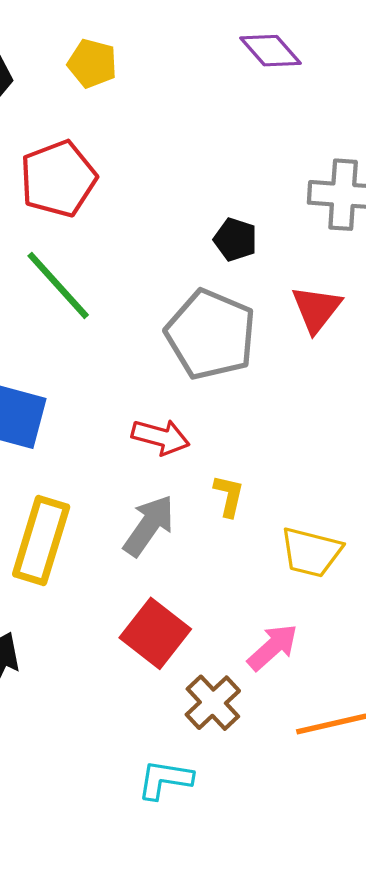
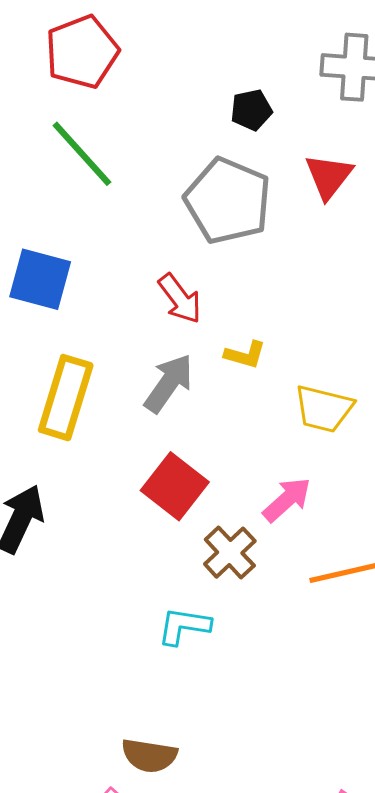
black pentagon: (235, 240) -> (251, 110), turned -30
red arrow: (161, 437) -> (180, 299), turned 38
yellow L-shape: (229, 496) -> (245, 355), turned 93

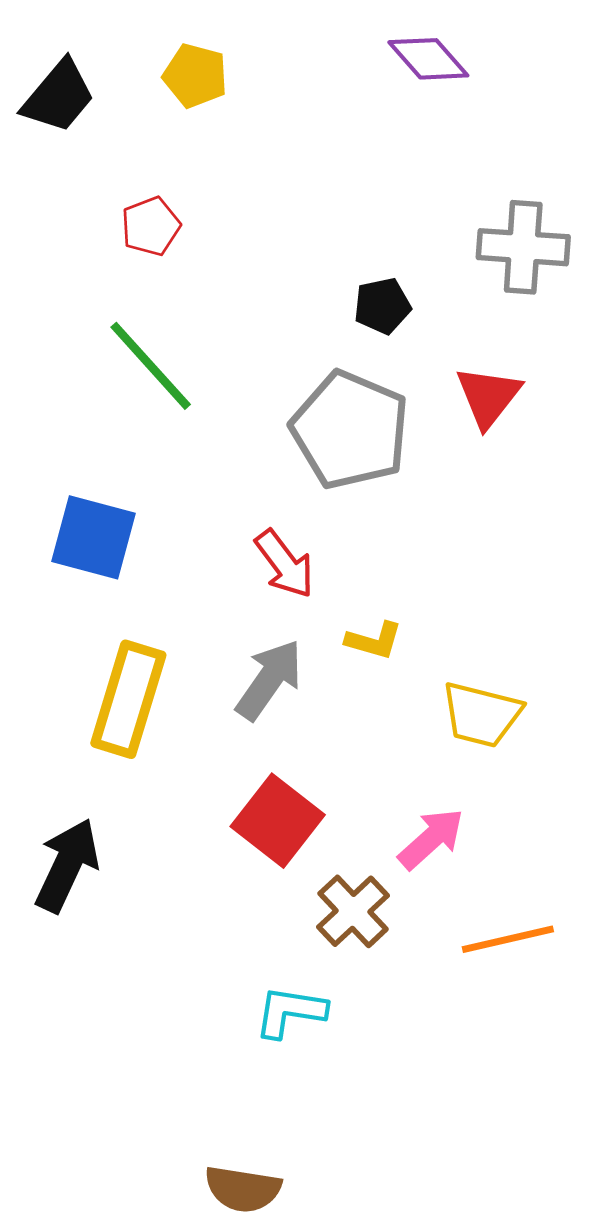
red pentagon: (82, 52) -> (151, 226), size x0.6

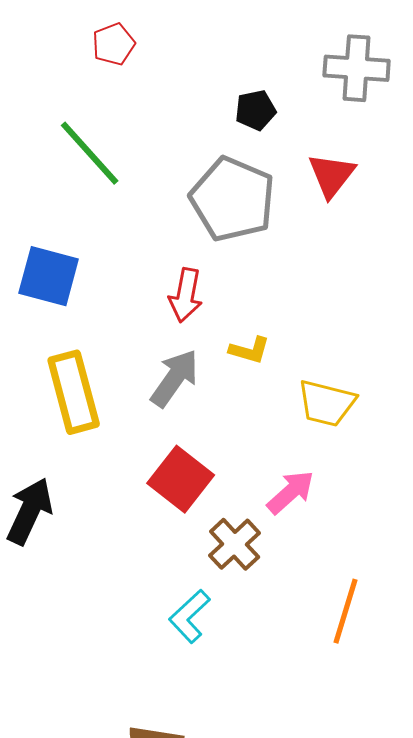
red pentagon: (151, 226) -> (114, 44), moved
red arrow: (285, 564) -> (186, 295), turned 48
yellow rectangle: (128, 699) -> (74, 392), turned -32
orange line: (508, 939) -> (346, 611), moved, turned -60
cyan L-shape: (290, 1012) -> (190, 616), turned -52

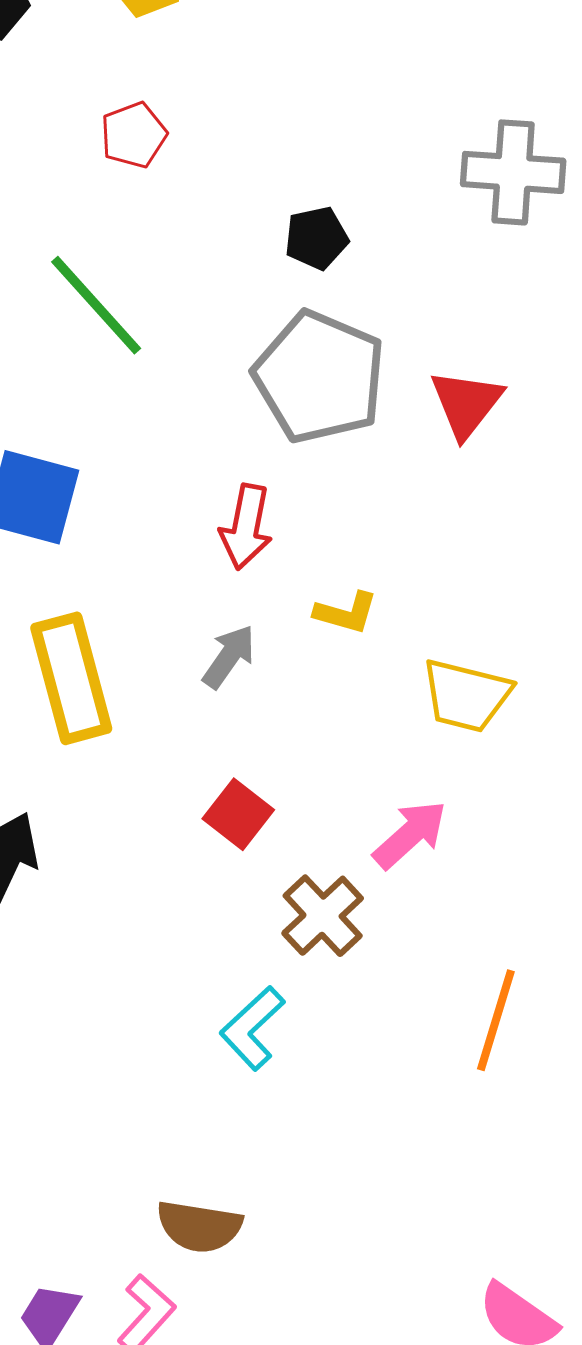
black pentagon: (256, 110) -> (316, 238), moved
red triangle: (332, 175) -> (466, 404), moved
gray arrow: (175, 378) -> (229, 656), size x0.7
red square: (181, 479) -> (238, 814), size x0.7

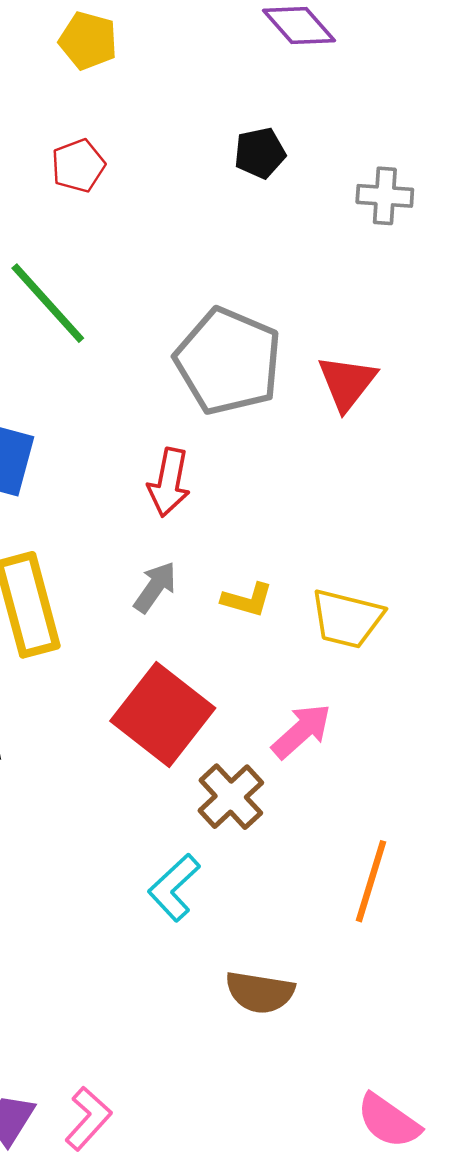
gray cross: (513, 172) -> (385, 196), size x0.7
black pentagon: (316, 238) -> (260, 153), moved
yellow L-shape: (346, 613) -> (247, 600), moved
red square: (238, 814) -> (163, 715), size x1.8
brown semicircle: (199, 1226) -> (260, 992), moved

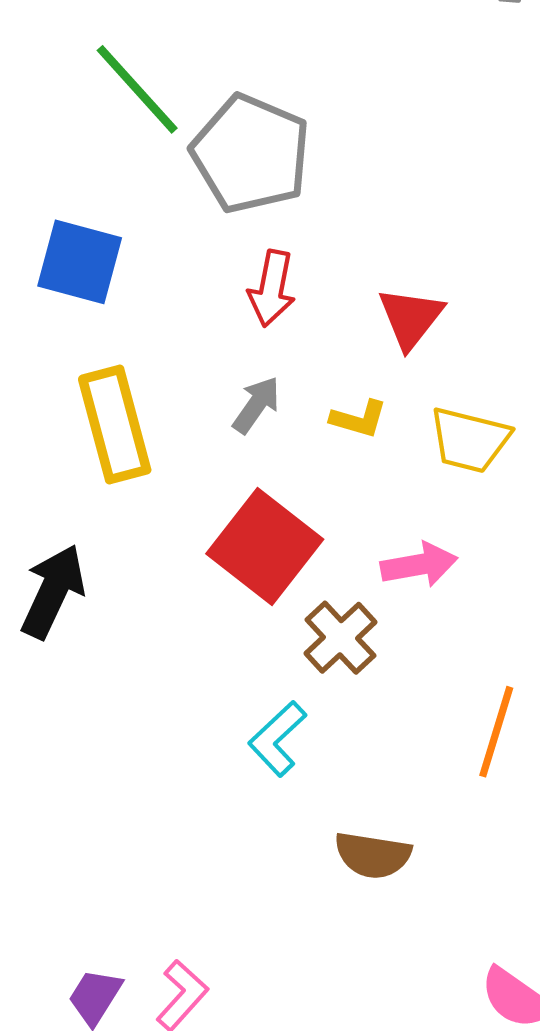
gray pentagon: (228, 361) -> (251, 154), moved
red triangle: (347, 383) -> (411, 318), moved
pink arrow: (302, 731) -> (419, 565), turned 32

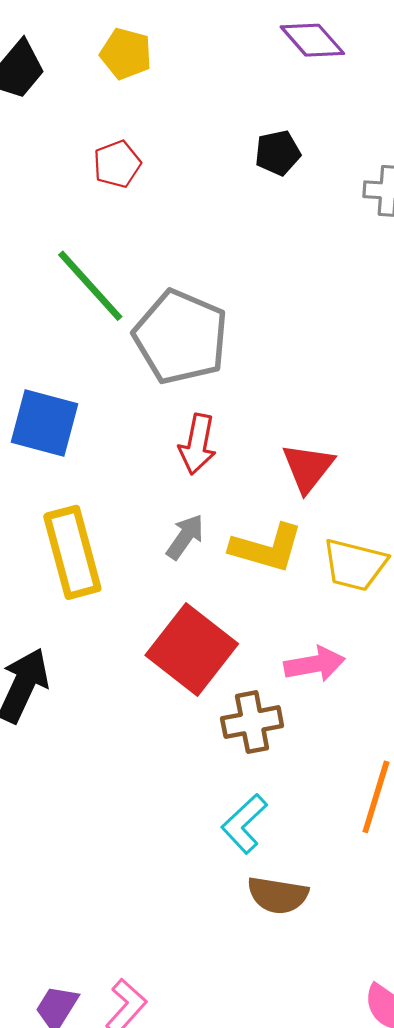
yellow L-shape: (359, 419) -> (267, 548), size x1.6
brown cross: (340, 638) -> (252, 722), turned 32
cyan L-shape: (277, 739) -> (244, 824), moved

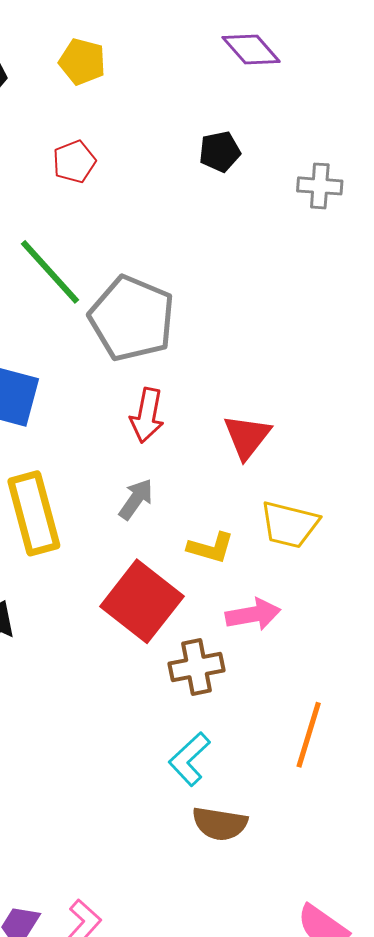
yellow L-shape: (267, 548) -> (211, 548), moved, size x0.7

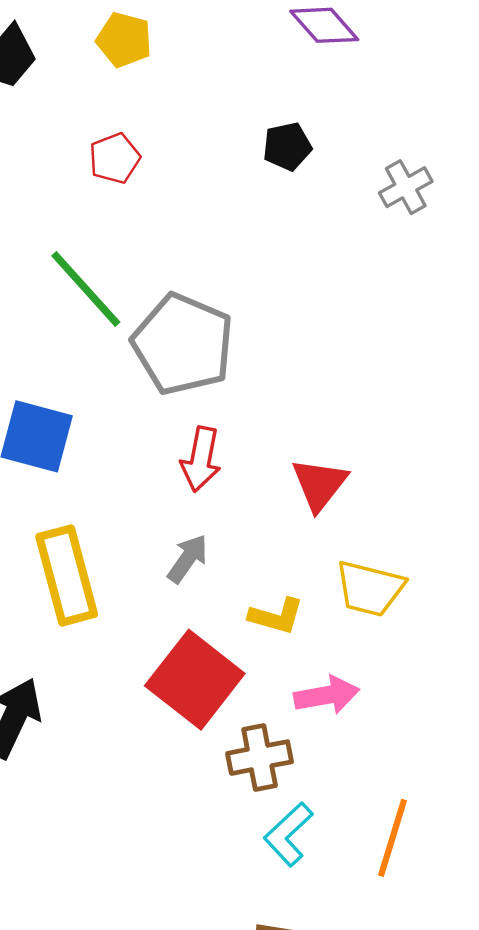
gray cross: (320, 186) -> (406, 187), turned -33
cyan L-shape: (189, 759) -> (288, 834), moved

